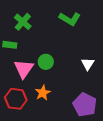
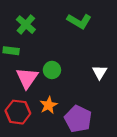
purple pentagon: (85, 105) -> (78, 119), moved

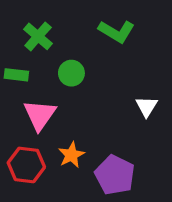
green circle: (52, 70) -> (71, 73), moved

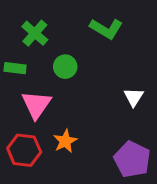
purple pentagon: (115, 175) -> (132, 159), moved

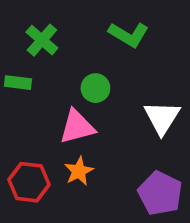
green circle: (65, 67) -> (95, 88), moved
white triangle: (134, 97) -> (162, 118), size x1.5
pink triangle: (36, 105) -> (77, 127), moved, turned 40

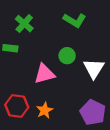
green circle: (95, 88) -> (67, 56), moved
orange star: (79, 171) -> (45, 110), moved

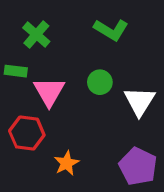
pink triangle: (45, 74) -> (49, 92), moved, turned -45
red hexagon: (17, 106) -> (27, 133), moved

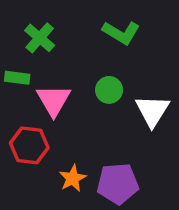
purple pentagon: (138, 166) -> (118, 184), moved, turned -30

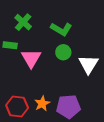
green L-shape: (121, 33) -> (61, 29), moved
red hexagon: (29, 145) -> (17, 107), moved

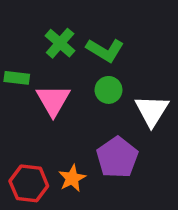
green cross: (23, 22) -> (60, 43), moved
purple pentagon: (68, 107) -> (117, 157), moved, turned -30

